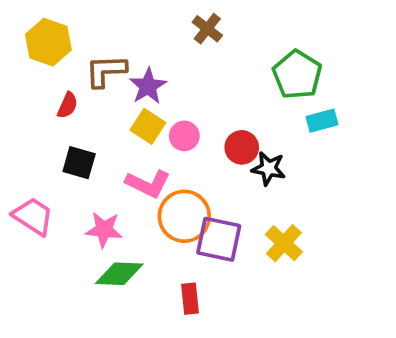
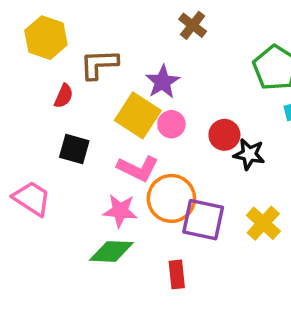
purple star: (148, 86) -> (163, 82), moved
yellow square: (148, 126) -> (138, 115), size x1.4
pink star: (104, 230) -> (120, 211), moved

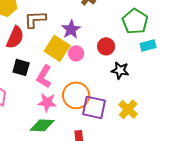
red semicircle: (64, 96) -> (15, 37), size x1.6
red circle: (224, 135) -> (106, 46), moved
pink L-shape: (138, 168) -> (44, 76), moved, turned 95

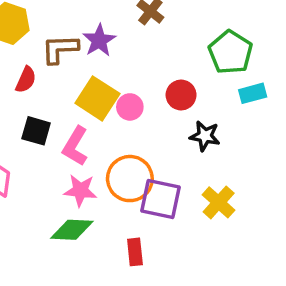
purple star: (71, 29) -> (99, 40), moved
red semicircle: (15, 37) -> (26, 80), size x0.7

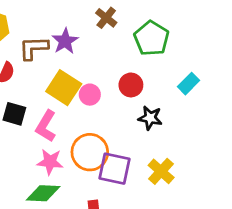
green pentagon: (230, 52) -> (151, 38), moved
cyan rectangle: (253, 93) -> (188, 84), turned -30

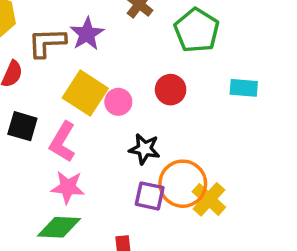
cyan rectangle: (188, 84) -> (244, 88), turned 50
black star: (150, 118) -> (144, 149), moved
orange circle: (90, 152) -> (183, 184), moved
purple square: (114, 169) -> (150, 196), size x0.7

